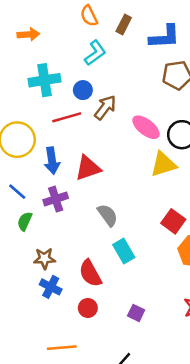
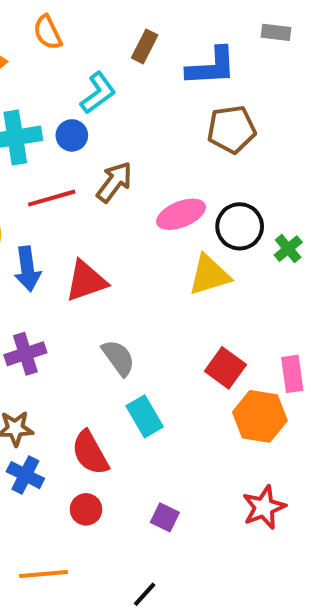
orange semicircle: (89, 16) -> (48, 32), moved
blue circle: (83, 90) -> (72, 135), moved
pink ellipse: (146, 127) -> (181, 214), turned -60
purple cross: (56, 199) -> (25, 354), moved

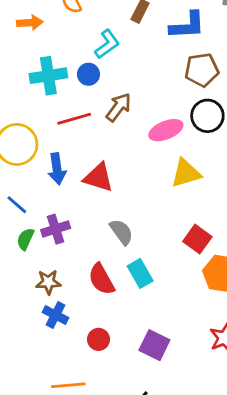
black circle: (240, 226) -> (207, 116), moved
red triangle: (86, 281) -> (99, 177), turned 36
red semicircle: (90, 453) -> (101, 279), moved
purple square: (165, 517) -> (154, 345), size x1.5

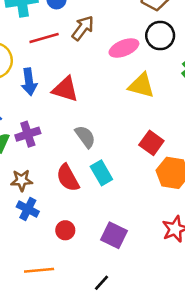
yellow triangle: (186, 173) -> (141, 85), turned 32

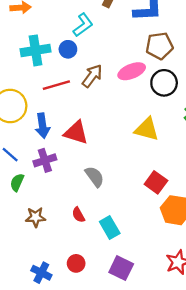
pink ellipse: (124, 48) -> (132, 71), moved
purple cross: (28, 134) -> (45, 160), moved
cyan rectangle: (101, 173) -> (110, 228), moved
red semicircle: (68, 178) -> (78, 215), size x0.6
blue cross: (28, 209) -> (41, 273), moved

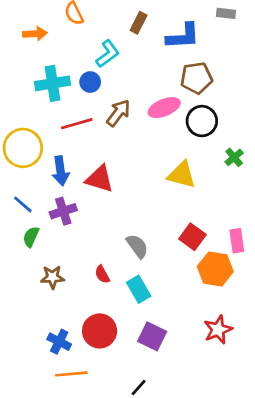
gray semicircle: (95, 177) -> (137, 246), moved
red circle: (76, 263) -> (100, 331), size x1.6

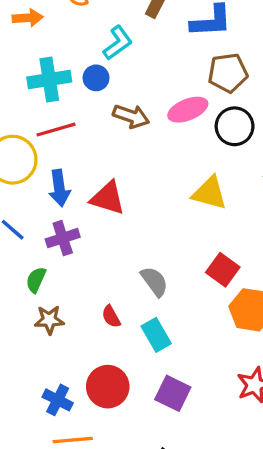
brown arrow: (118, 113) -> (131, 116), turned 72
red line: (77, 124) -> (56, 130), moved
green semicircle: (31, 237) -> (36, 280), moved

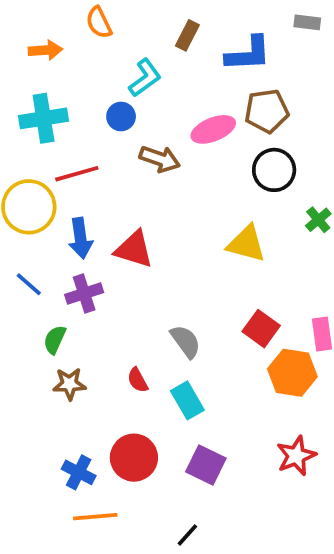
cyan cross: (49, 80) -> (44, 118), moved
pink ellipse: (188, 110) -> (213, 129), moved

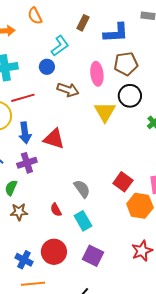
pink ellipse: (213, 129) -> (97, 74), turned -75
yellow triangle: (246, 244) -> (105, 112), moved, turned 45

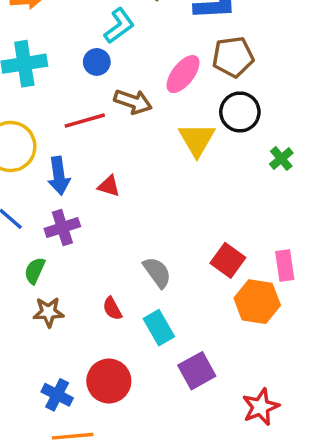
pink ellipse: (97, 74) -> (183, 74), turned 45
red line: (23, 98) -> (85, 121), moved
red triangle: (54, 139) -> (109, 186), size x0.6
red star: (142, 251) -> (261, 407), moved
purple square: (93, 256) -> (197, 371), moved, turned 35

